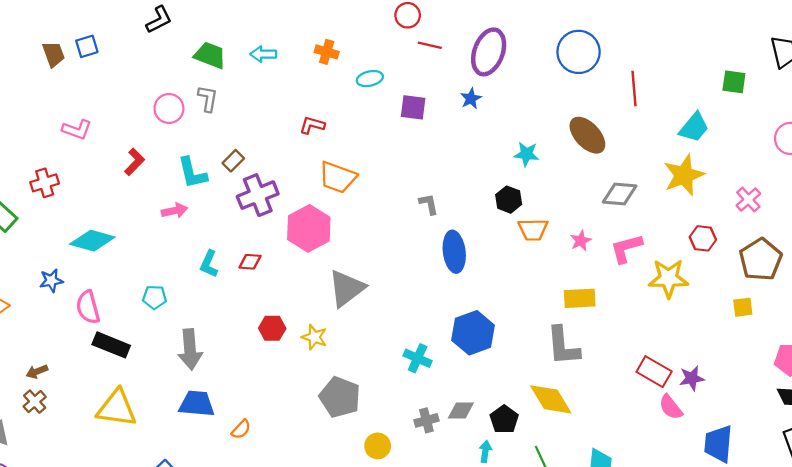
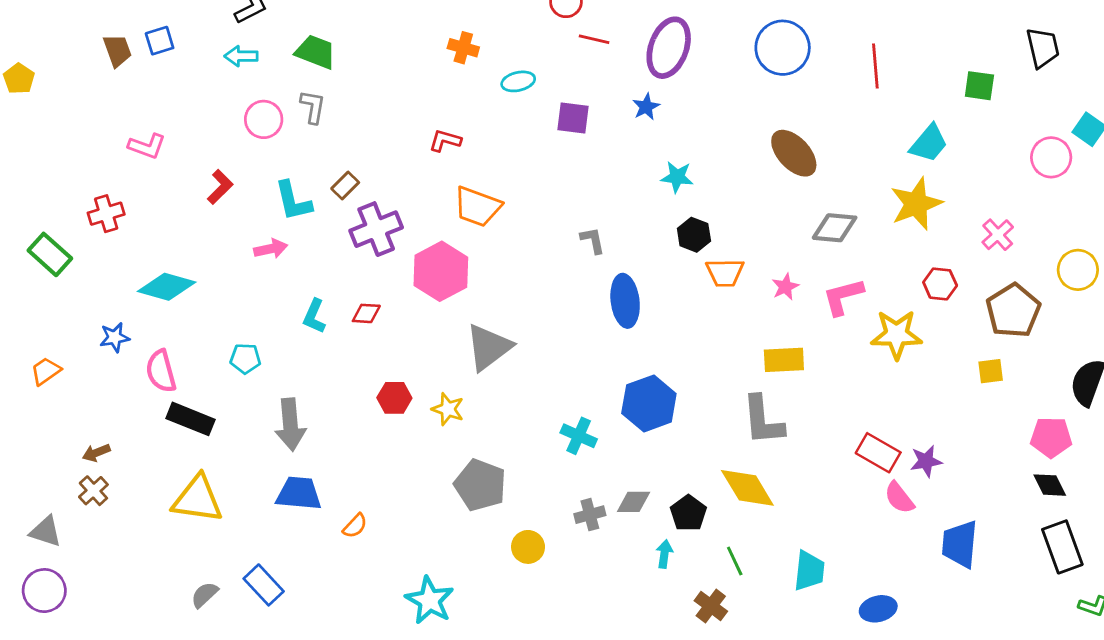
cyan arrow: (263, 54) -> (241, 56), moved
red line: (634, 89) -> (875, 66), moved
cyan star: (526, 154) -> (677, 177), moved

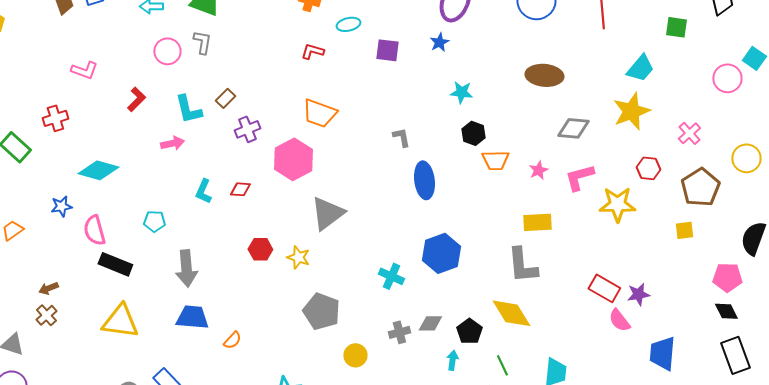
red L-shape: (445, 140) -> (312, 51), moved
brown ellipse: (794, 153) -> (544, 75), turned -42
purple cross: (376, 229) -> (247, 129), size x0.7

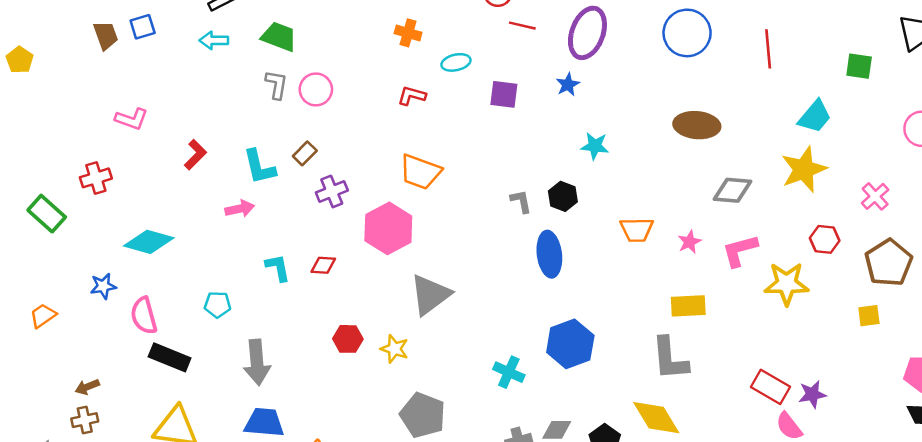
pink circle: (167, 51) -> (316, 89), moved
black hexagon: (473, 133) -> (563, 196), moved
cyan L-shape: (203, 191) -> (278, 268), turned 145
brown cross: (46, 315) -> (85, 420), turned 30

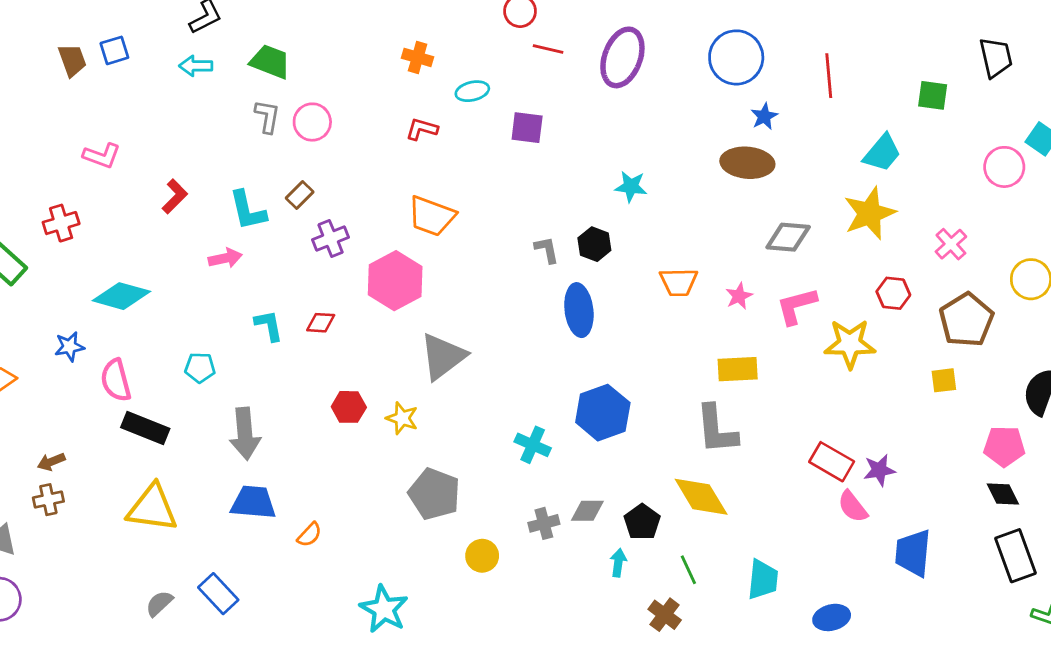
blue star: (568, 85) -> (764, 116), moved

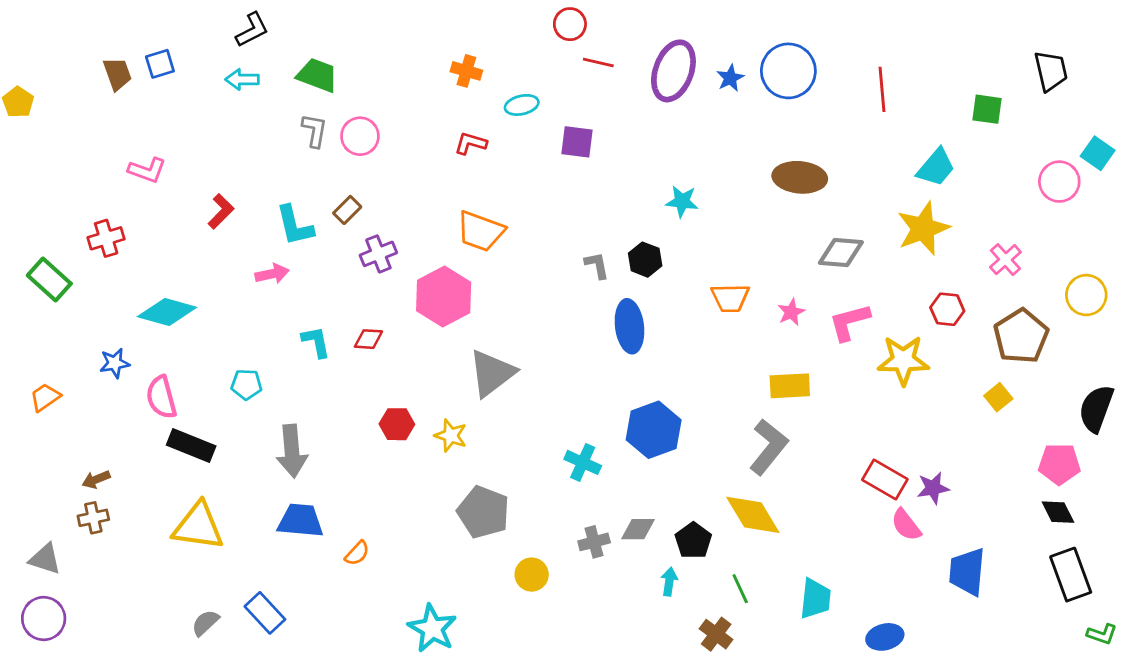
blue star: (764, 116) -> (730, 78), moved
yellow square: (944, 380) -> (998, 397), turned -32
gray L-shape: (717, 429) -> (769, 447), turned -136

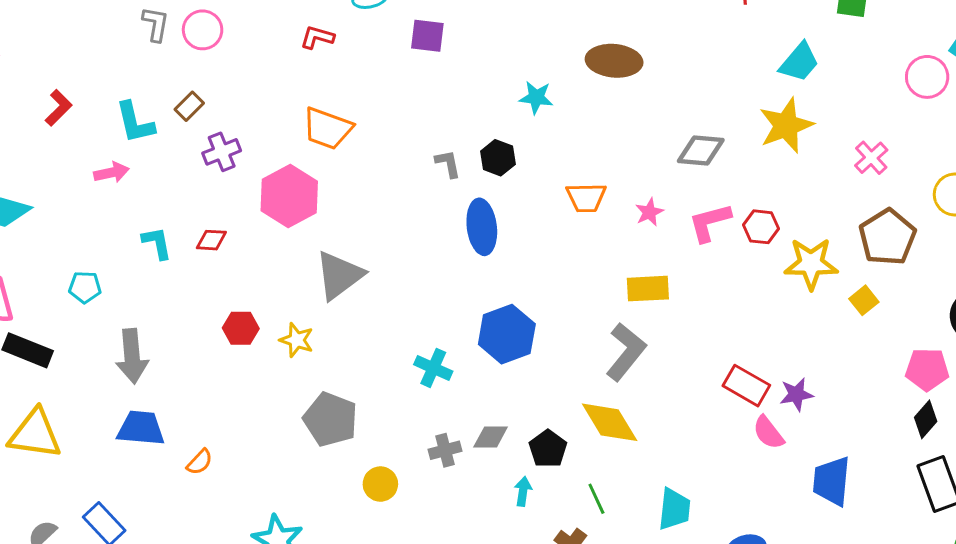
brown ellipse: (800, 177) -> (614, 61), moved
red hexagon: (947, 309) -> (761, 227), moved
yellow star: (903, 360) -> (811, 264), moved
black diamond: (1058, 512) -> (926, 419), turned 68

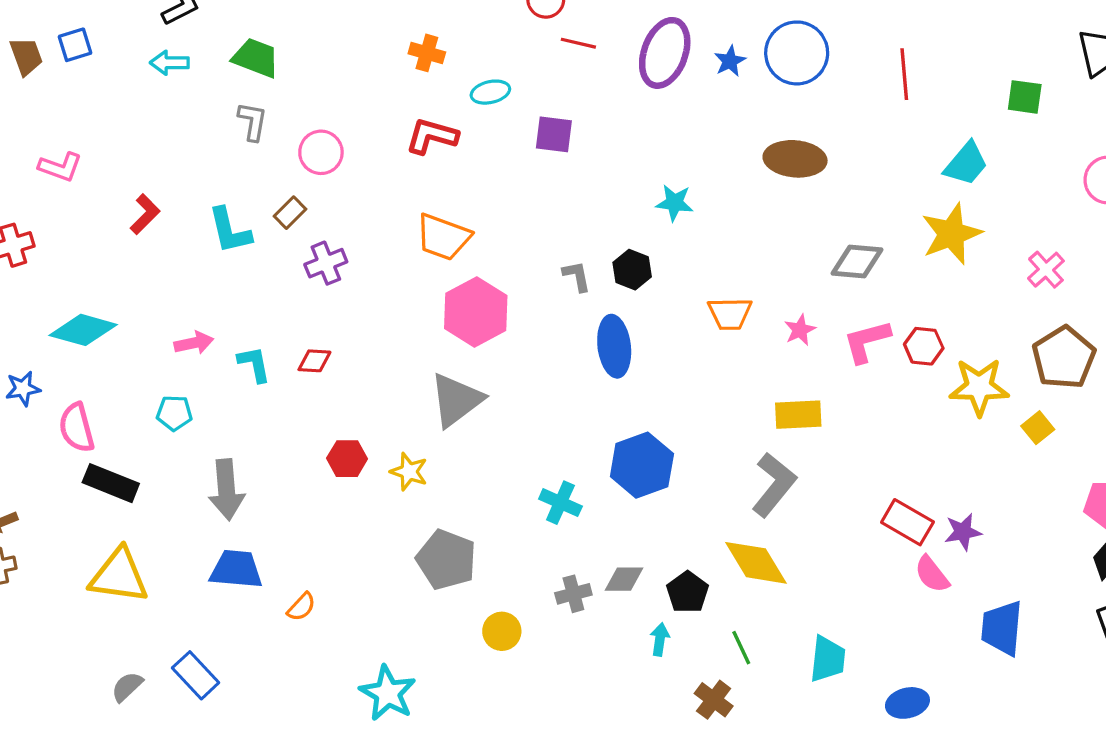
pink circle: (203, 30) -> (321, 152), moved
red L-shape: (317, 37) -> (432, 136), size x1.4
brown ellipse: (614, 61) -> (795, 159), moved
pink arrow: (111, 172) -> (194, 343), moved
pink hexagon: (289, 196) -> (476, 312), moved

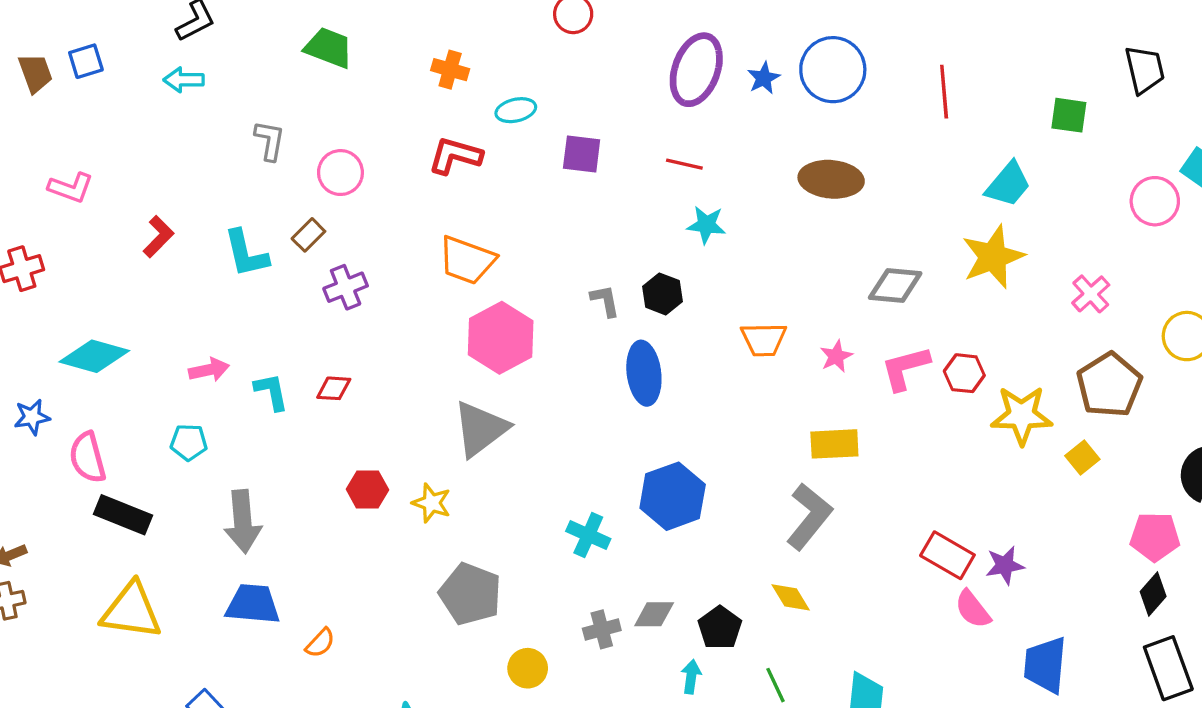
red line: (578, 43) -> (684, 164), moved
green trapezoid: (256, 58) -> (329, 48), moved
yellow diamond: (756, 563) -> (791, 597), size x0.6

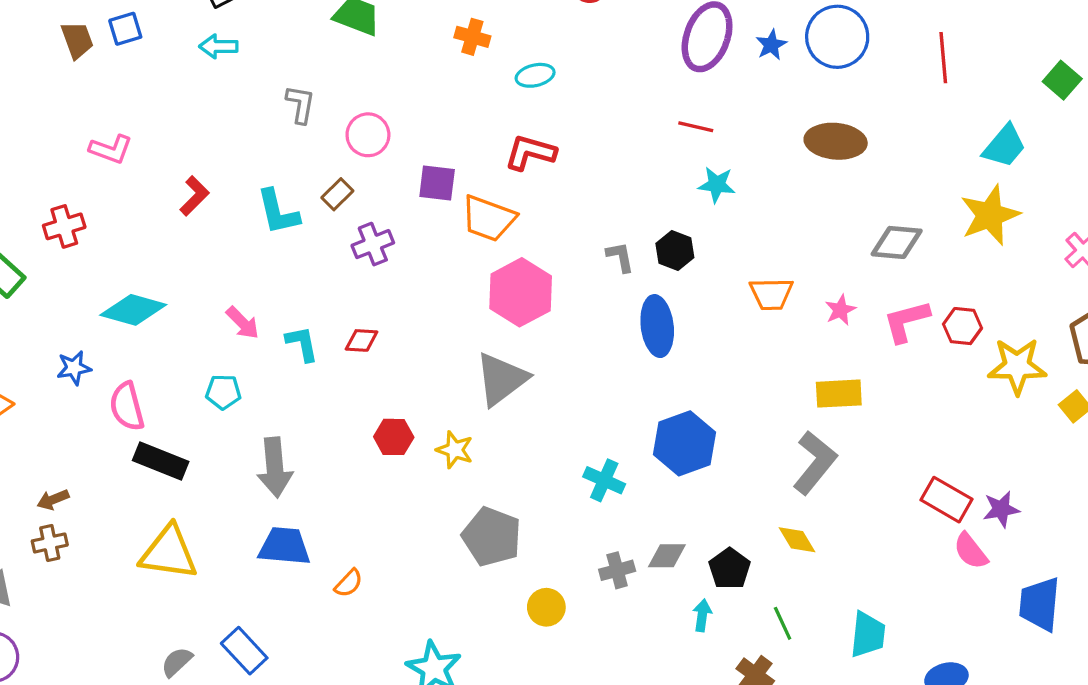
green square: (1069, 115) -> (1062, 80), turned 33
purple square: (582, 154) -> (437, 183), moved
red L-shape: (455, 156) -> (530, 152), moved
pink arrow: (209, 370) -> (243, 323), turned 57

